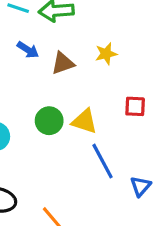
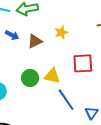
red square: (135, 106) -> (83, 63), size x1.5

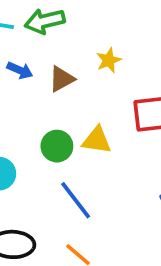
blue line: (66, 100) -> (76, 200), moved

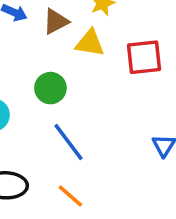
yellow triangle: (97, 140) -> (90, 43), moved

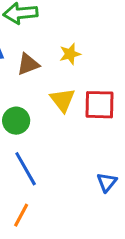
yellow triangle: (90, 43) -> (63, 100), moved, turned 36
orange line: (70, 196) -> (21, 215), turned 70

